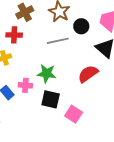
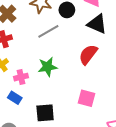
pink cross: (25, 85) -> (21, 77), moved
black square: (51, 99) -> (45, 113), moved

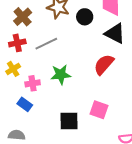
gray line: (48, 31) -> (46, 44), moved
black square: (45, 113) -> (69, 121), moved

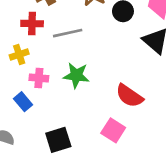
red semicircle: (104, 64) -> (129, 96), moved, turned -110
black square: (69, 121) -> (58, 140), moved, turned -30

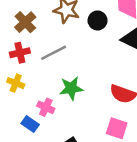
yellow cross: (19, 54) -> (16, 83), turned -35
pink cross: (39, 78) -> (46, 107), moved, turned 35

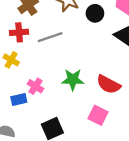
green star: (71, 88) -> (73, 80), moved
blue rectangle: (30, 124) -> (19, 99), turned -56

